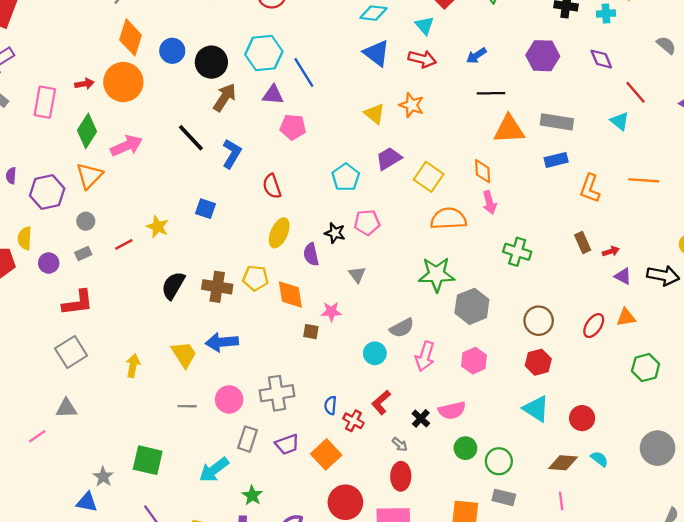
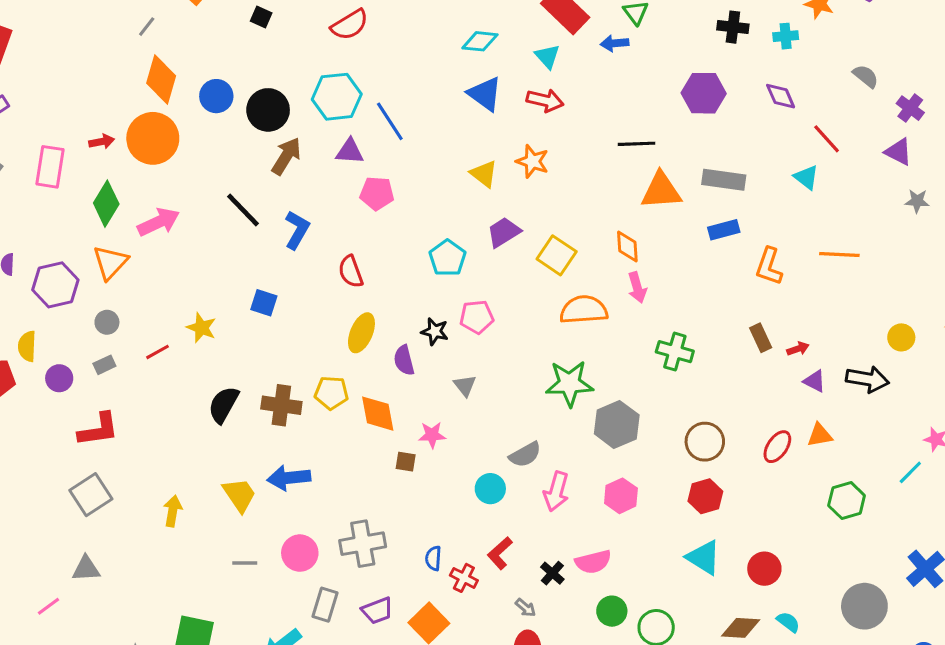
blue arrow: (476, 56) -> (615, 43), moved, turned 30

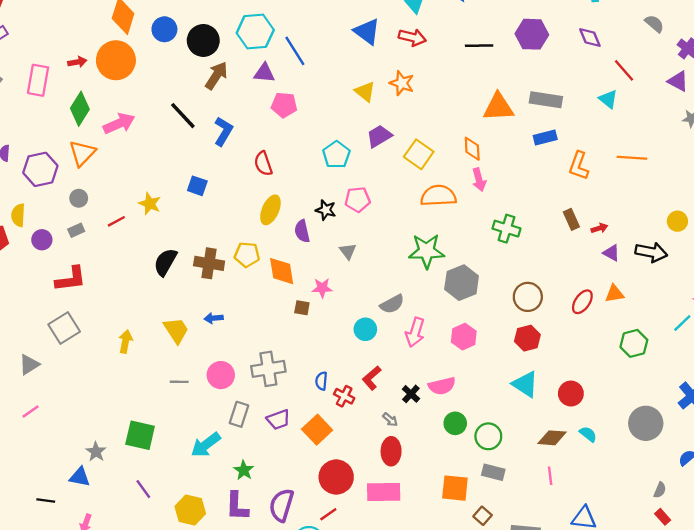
black line: (636, 144) -> (479, 46), moved
blue arrow: (289, 478) -> (214, 318), size x0.6
gray triangle: (86, 569) -> (29, 365), moved, turned -30

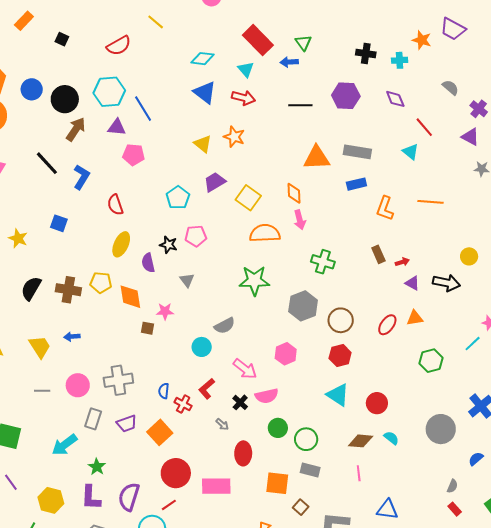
gray hexagon: (462, 283) -> (303, 306), moved
pink arrow: (415, 332) -> (245, 369), moved, turned -70
red ellipse: (391, 451) -> (243, 453), moved

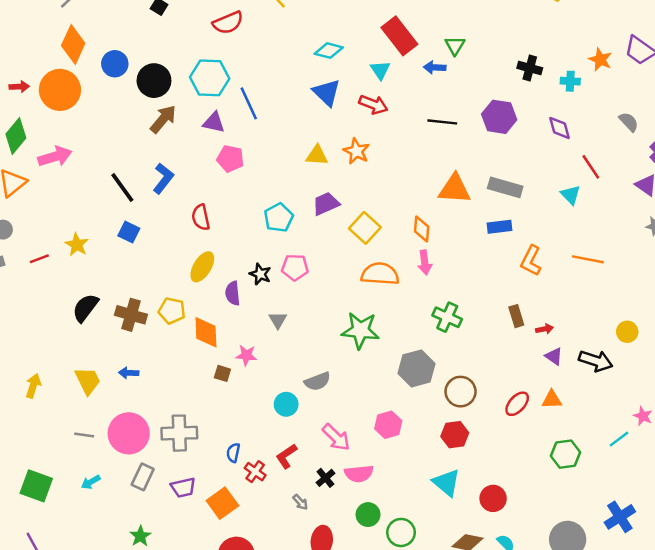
yellow triangle: (203, 144) -> (317, 155), turned -42
black line: (47, 163) -> (122, 187), moved
pink circle: (78, 385) -> (129, 433), size x1.4
cyan arrow: (64, 445) -> (91, 482), moved, size x0.6

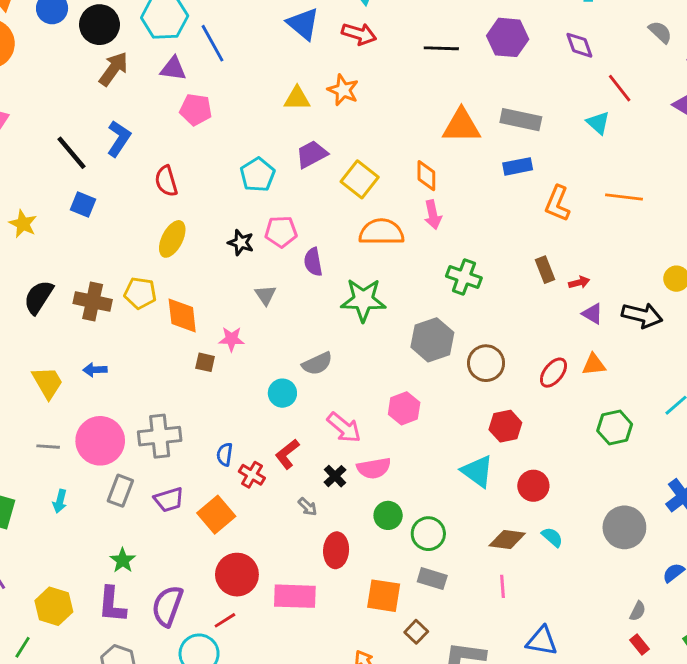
purple semicircle: (233, 293) -> (313, 262), moved
red hexagon: (455, 435) -> (505, 426), moved
cyan arrow: (91, 482) -> (60, 501), turned -42

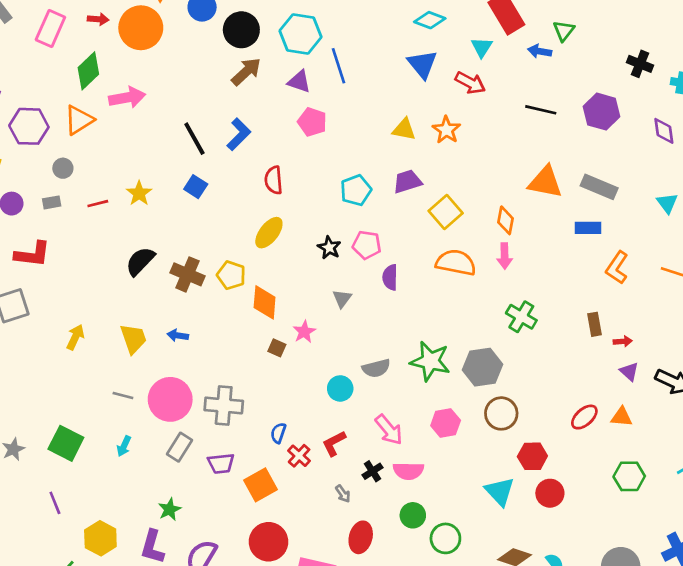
green star: (363, 300) -> (430, 361), moved
pink star: (231, 339) -> (304, 332), turned 30
brown circle: (486, 363) -> (501, 413), moved
red circle: (533, 486) -> (550, 493), moved

